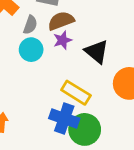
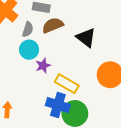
purple star: (63, 40) -> (43, 66), moved
black triangle: (97, 52) -> (86, 38), moved

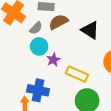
gray semicircle: (28, 29) -> (36, 28), turned 32
blue cross: (58, 105) -> (38, 90), moved

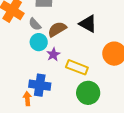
brown semicircle: (58, 22) -> (57, 29), moved
gray semicircle: (36, 28) -> (35, 24), turned 96

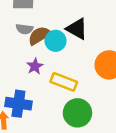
gray semicircle: (35, 24) -> (24, 29), moved, turned -40
cyan circle: (39, 42) -> (56, 41), moved

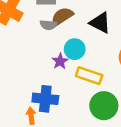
brown semicircle: (39, 36) -> (62, 16), moved
cyan circle: (56, 41) -> (75, 49), moved

